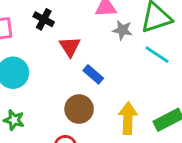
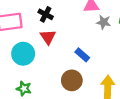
red triangle: (70, 47) -> (48, 37), moved

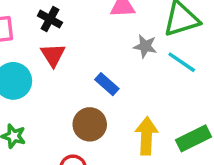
gray star: (104, 22) -> (145, 46), moved

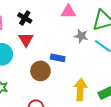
blue rectangle: (107, 84) -> (58, 58), turned -32
brown circle: (90, 124) -> (40, 71), moved

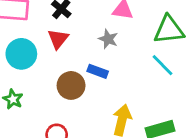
gray star: (81, 36) -> (108, 39), moved

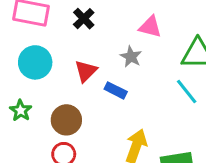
red triangle: (58, 39) -> (86, 71), moved
brown circle: (71, 85) -> (66, 120), moved

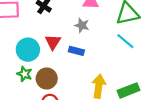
cyan circle: (35, 62) -> (28, 50), moved
green star: (21, 111) -> (24, 74), moved

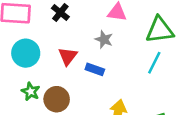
cyan line: (125, 41) -> (154, 63), turned 72
cyan circle: (28, 50) -> (26, 53), moved

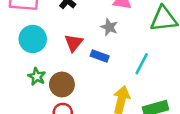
cyan line: (154, 63) -> (142, 64), moved

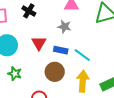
cyan line: (142, 64) -> (82, 55), moved, turned -72
brown circle: (62, 84) -> (55, 72), moved

